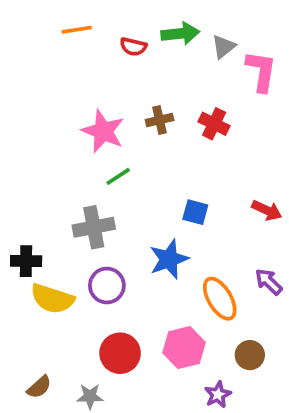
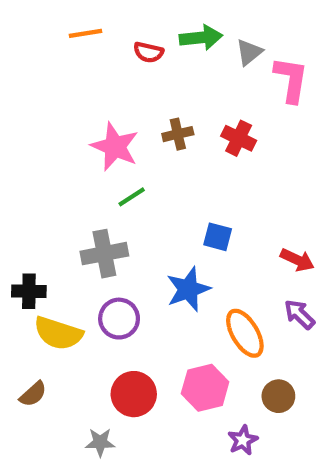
red arrow: (267, 210) -> (297, 260), moved
brown semicircle: (39, 387) -> (33, 394), moved

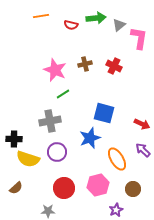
blue square: (218, 237) -> (104, 113), size x1.5

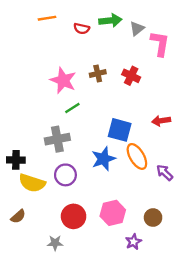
red arrow: (142, 124) -> (161, 121), moved, turned 147
orange ellipse: (117, 159) -> (137, 156), moved

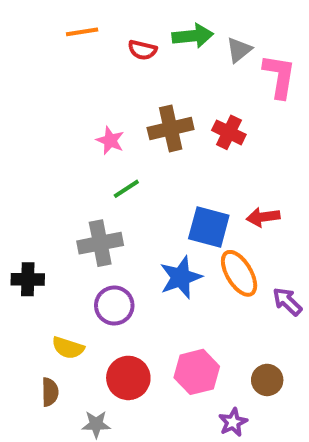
brown cross: (98, 73) -> (171, 128), size x1.5
pink star: (63, 80) -> (110, 141), size x0.6
red arrow: (161, 121) -> (263, 217), moved
yellow semicircle: (32, 183) -> (68, 348), moved, size x0.7
brown semicircle: (18, 216) -> (50, 392), moved, turned -49

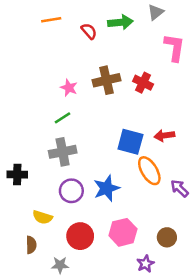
red semicircle: (142, 50) -> (89, 31), turned -144
gray triangle: (239, 50) -> (156, 12), moved
green line: (126, 189) -> (63, 118), moved
blue star: (181, 277) -> (107, 188), moved

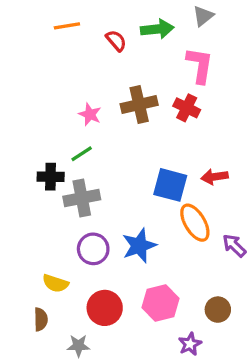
pink L-shape: (174, 47) -> (200, 65), moved
black cross: (17, 174) -> (51, 177), moved

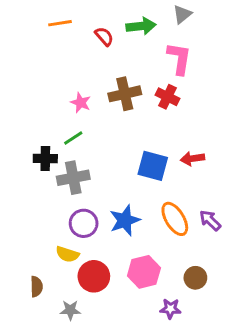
orange ellipse: (195, 223) -> (175, 219), moved
yellow semicircle: (55, 283) -> (67, 254), moved
purple star: (190, 344) -> (170, 309), turned 30

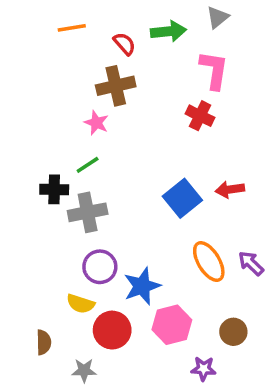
brown cross: (125, 94) -> (116, 86), moved
blue square: (153, 166) -> (182, 198), turned 36
blue star: (125, 220) -> (142, 286), moved

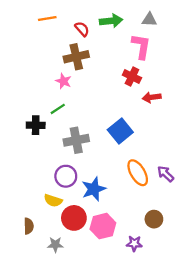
gray triangle: (218, 17) -> (149, 20), moved, turned 42
red arrow: (230, 189) -> (152, 97), moved
gray cross: (88, 212) -> (76, 140), moved
pink hexagon: (172, 325) -> (103, 226), moved

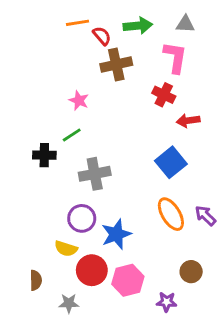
orange line: (47, 18) -> (77, 23), moved
brown cross: (76, 57) -> (116, 65), moved
blue square: (120, 131) -> (171, 162), moved

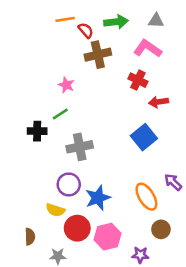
pink L-shape: (175, 57) -> (148, 49), turned -64
orange ellipse: (171, 214) -> (146, 197), moved

